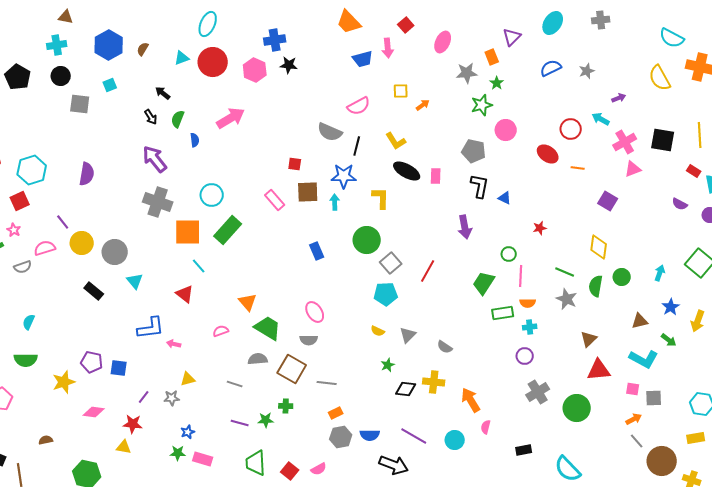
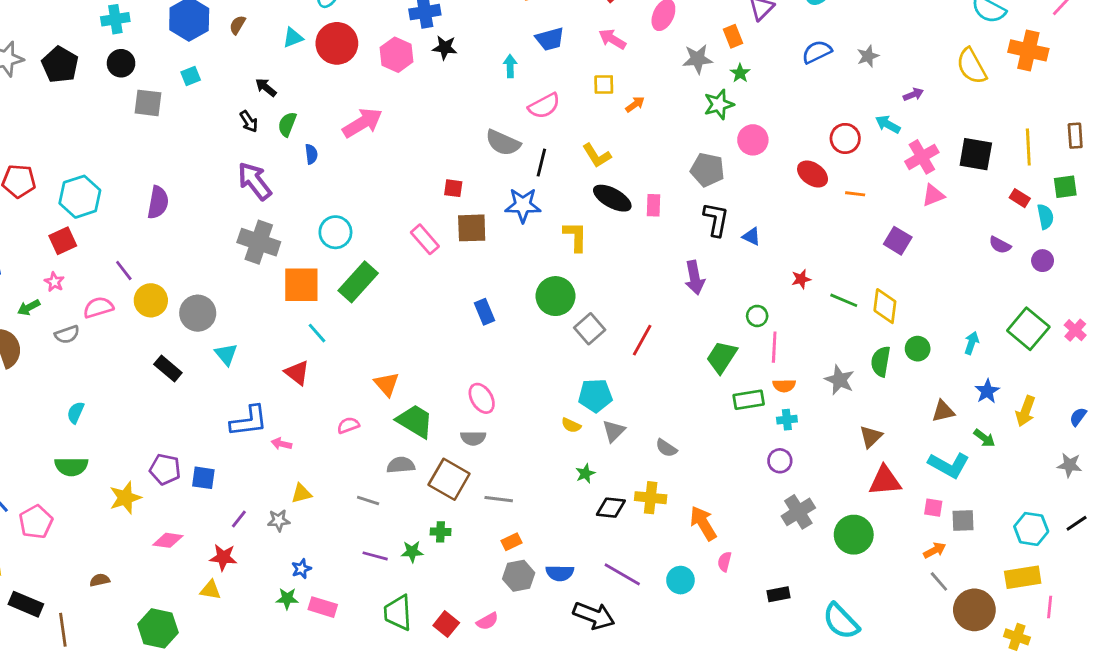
pink arrow: (388, 48) -> (612, 39), moved, turned 126
cyan arrow: (335, 202) -> (510, 66), moved
green line: (565, 272) -> (844, 300), moved
cyan pentagon: (386, 294) -> (595, 395), moved
yellow rectangle: (696, 438) -> (1023, 577), size x1.4

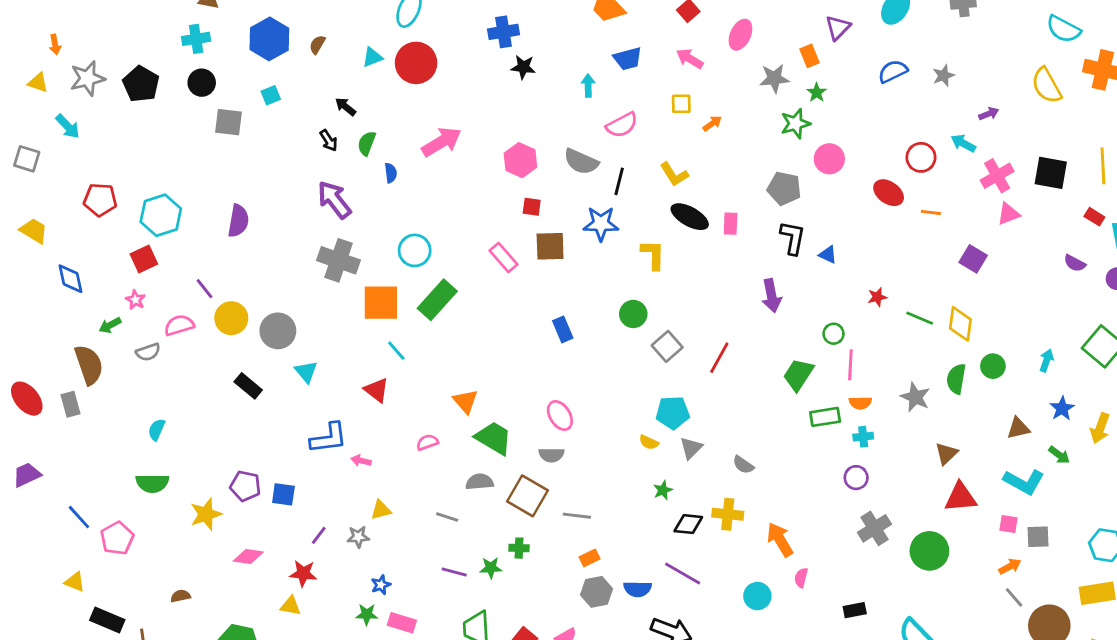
pink hexagon: (396, 55) -> (520, 160), moved
green circle: (556, 296) -> (633, 314), size x0.7
purple line: (622, 574) -> (683, 573), moved

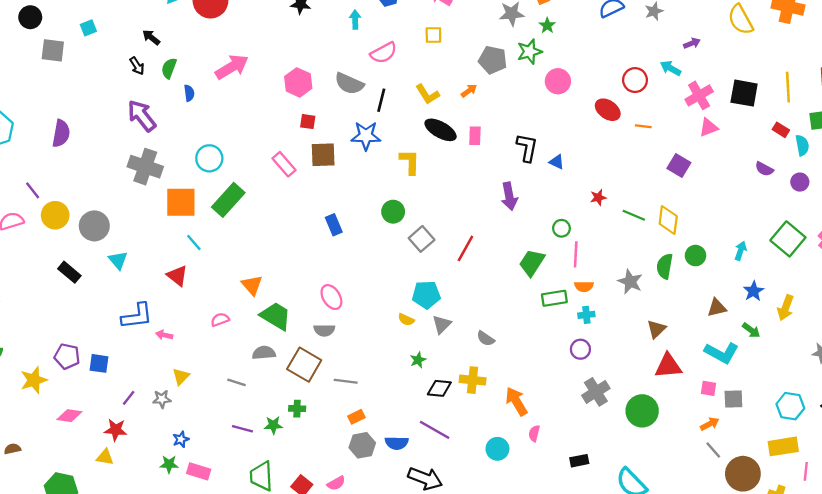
orange arrow: (712, 124) -> (469, 91), moved
gray pentagon: (784, 188) -> (493, 60), moved
yellow triangle: (381, 510) -> (181, 377), turned -30

